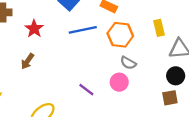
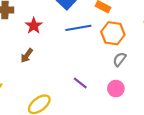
gray semicircle: (128, 63) -> (119, 59), turned 96
pink circle: (119, 82) -> (116, 89), moved

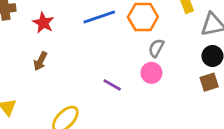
pink circle: (116, 89) -> (151, 73), moved

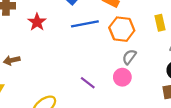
brown arrow: (40, 61) -> (12, 60), moved, turned 42

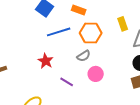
red star: (37, 22) -> (46, 61), moved
gray semicircle: (129, 57) -> (84, 56), moved, turned -152

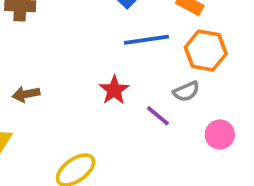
pink circle: (96, 74) -> (220, 134), moved
purple line: (67, 82) -> (158, 116), moved

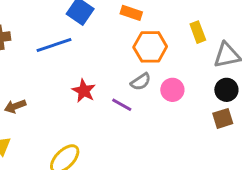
blue line: (146, 40) -> (54, 45), moved
pink circle: (220, 134) -> (172, 90), moved

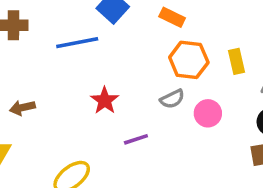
yellow rectangle: (198, 32) -> (236, 61), moved
purple line: (122, 105) -> (136, 139), moved, turned -55

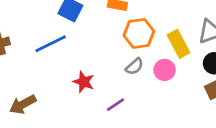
yellow rectangle: (236, 61) -> (179, 44), moved, size x1.4
brown arrow: (22, 108) -> (23, 104), size x1.4

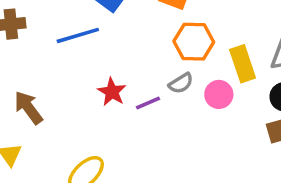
brown arrow: (23, 104) -> (28, 108), turned 72
purple line: (115, 105) -> (148, 103), moved

